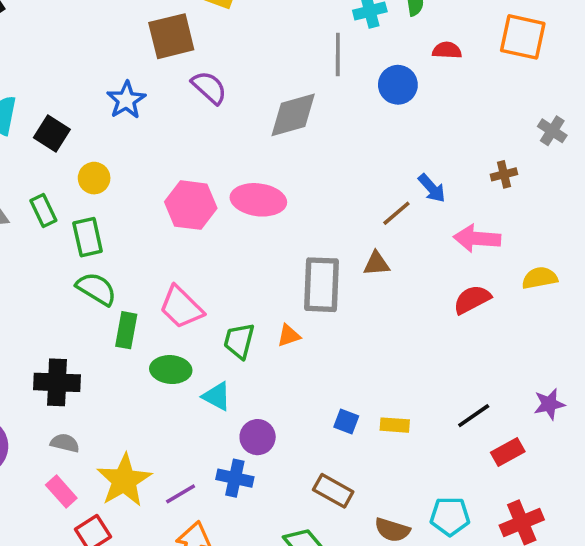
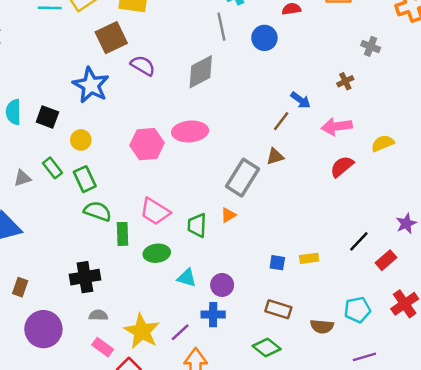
blue star: (126, 100) -> (91, 85), size x1.4
gray rectangle: (321, 285) -> (242, 178), turned 42
cyan triangle: (217, 396) -> (187, 278), moved

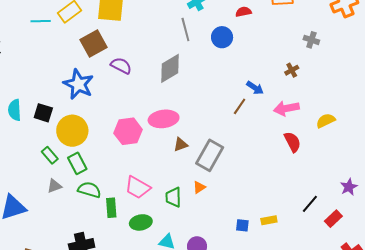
yellow circle: (81, 140) -> (72, 131), size x1.8
brown triangle: (275, 156) -> (181, 145), moved
red semicircle: (342, 167) -> (292, 142), turned 105
gray triangle: (22, 178) -> (54, 186), moved

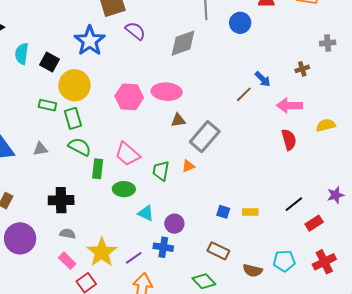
gray cross: (311, 40) -> (328, 43), turned -35
green rectangle: (50, 155) -> (47, 105), turned -48
gray triangle: (54, 186) -> (40, 149), moved

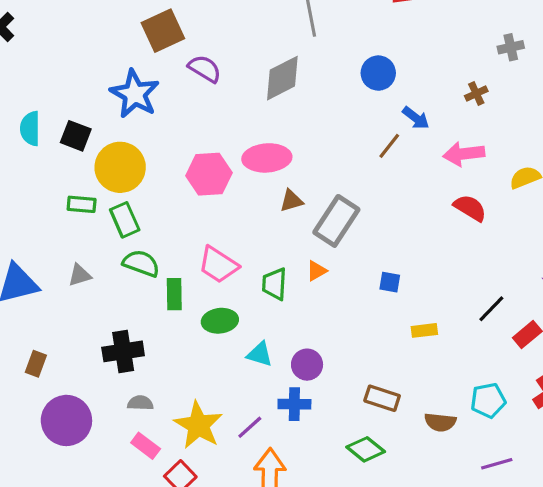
blue circle: (240, 23) -> (378, 73), moved
red semicircle: (289, 140) -> (470, 208), turned -35
blue square: (223, 212) -> (390, 282), moved

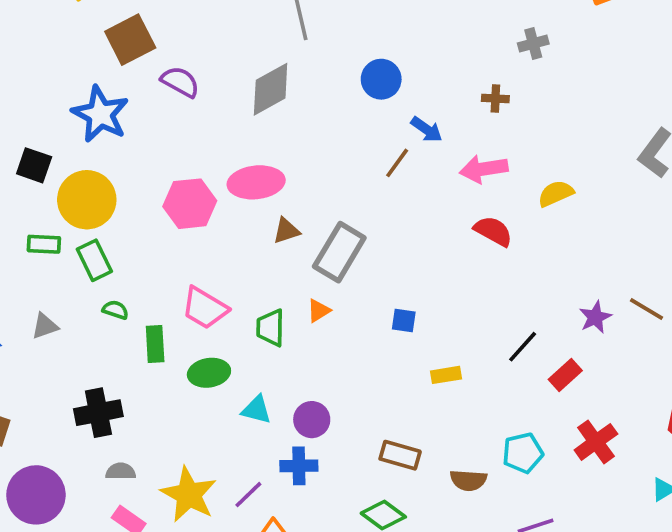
brown cross: (476, 93) -> (495, 98), turned 30
green semicircle: (141, 263) -> (115, 310), size x0.6

